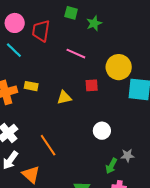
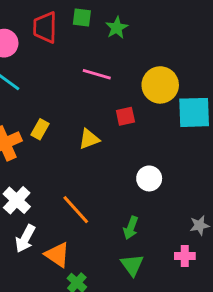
red trapezoid: (41, 31) -> (45, 27), moved
yellow rectangle: (31, 86) -> (40, 129), turned -64
gray star: (127, 155) -> (199, 225), moved
green arrow: (111, 166) -> (131, 228), moved

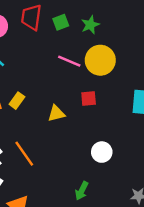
green square: (82, 17) -> (61, 22), moved, turned -35
yellow circle: (160, 85) -> (100, 60), moved
orange line: (76, 210) -> (24, 154), moved

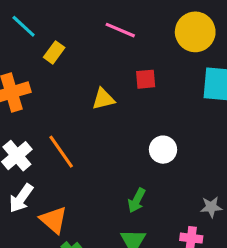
yellow circle: (100, 60) -> (195, 32), moved
yellow rectangle: (17, 101) -> (54, 52), moved

